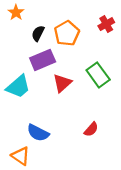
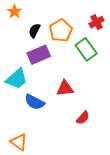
green rectangle: (98, 75) -> (86, 49), moved
red triangle: (62, 83) -> (65, 88), moved, turned 36
blue semicircle: (38, 133) -> (34, 102), moved

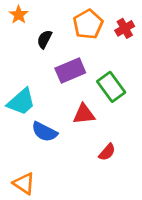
orange pentagon: (61, 31) -> (88, 24), moved
green rectangle: (86, 49) -> (111, 87), moved
purple rectangle: (39, 55) -> (70, 71), moved

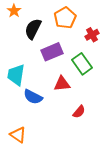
red cross: (125, 28) -> (92, 35), moved
black semicircle: (44, 39) -> (33, 29), size x1.5
cyan trapezoid: (21, 102) -> (16, 75), turned 140

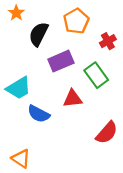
cyan trapezoid: (16, 75) -> (19, 88), turned -130
red semicircle: (79, 112) -> (107, 133), moved, size x1.5

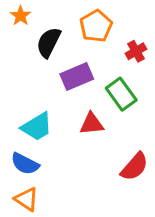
cyan trapezoid: (19, 88) -> (37, 127), moved
blue semicircle: (39, 114) -> (25, 164), moved

